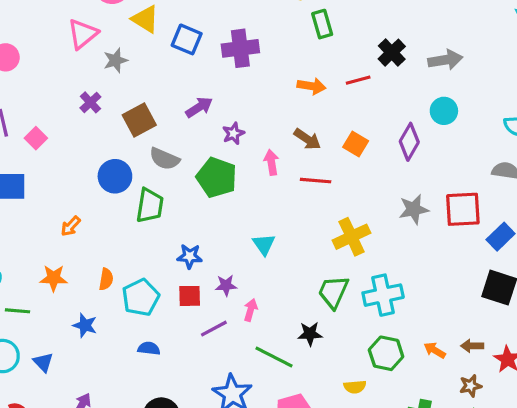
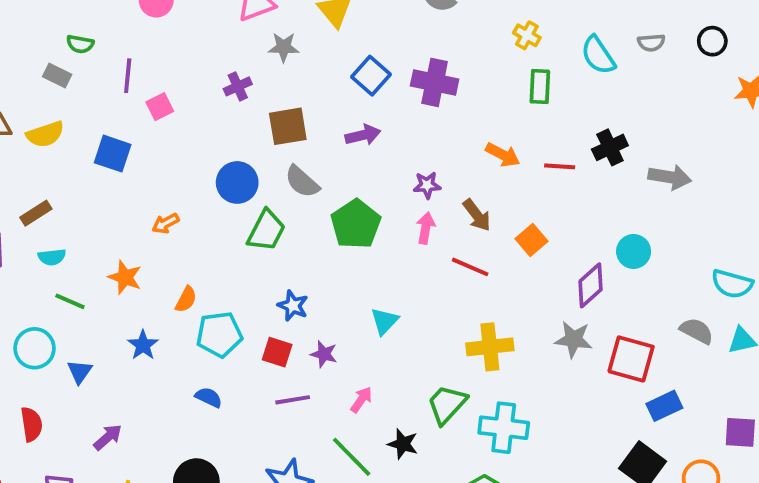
blue square: (187, 39) -> (371, 76), moved
cyan circle: (444, 111) -> (634, 251), moved
purple star: (233, 133) -> (427, 185), moved
purple diamond: (409, 142) -> (591, 285), moved
pink arrow: (251, 310) -> (361, 400), moved

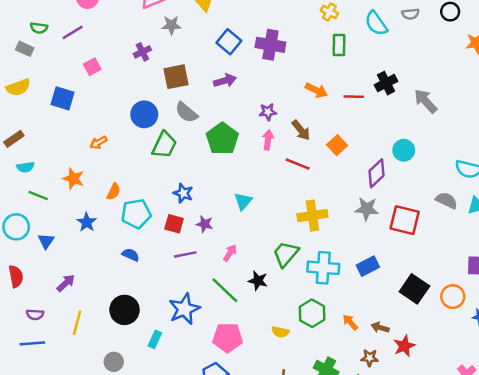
purple line: (128, 76) -> (73, 32), moved, turned 55
gray arrow: (670, 177) -> (426, 101), turned -140
blue rectangle: (664, 406) -> (368, 266), moved

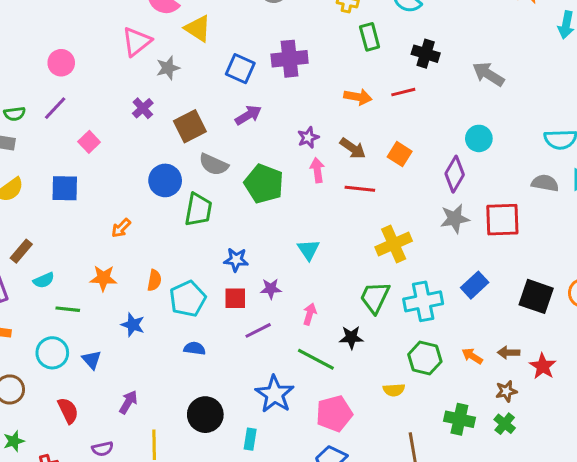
black cross: (386, 83) -> (426, 54), moved, turned -30

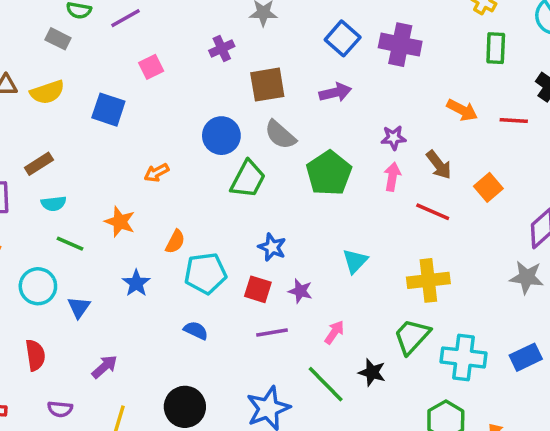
yellow cross: (394, 244) -> (428, 280), moved

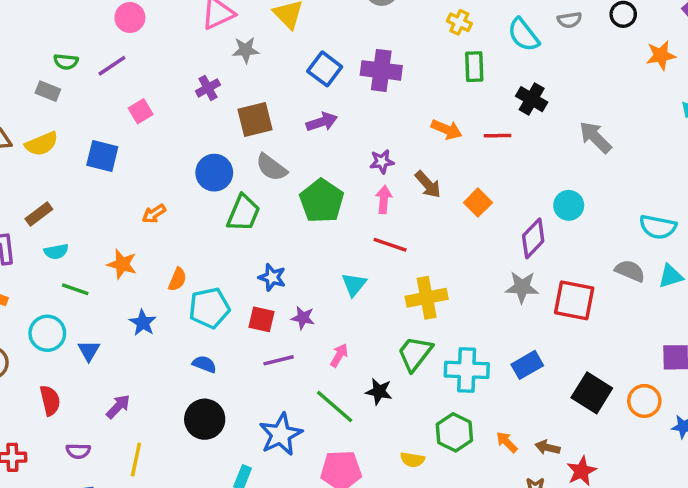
red line: (433, 212) -> (390, 245), moved
black circle: (185, 407) -> (205, 419), moved

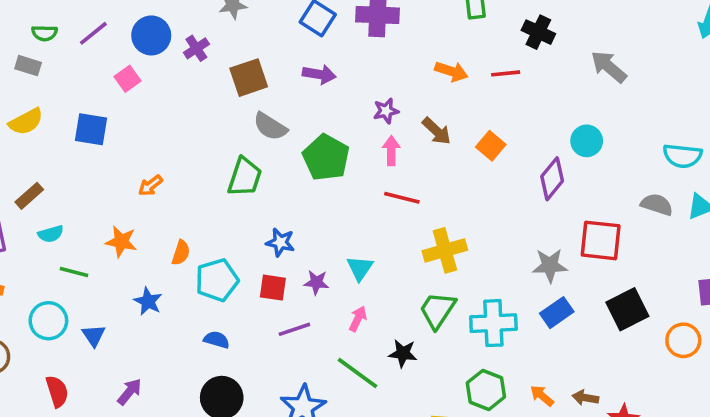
purple arrow: (322, 122) -> (319, 74), turned 32
blue circle: (214, 173) -> (151, 35), moved
cyan triangle: (354, 284) -> (360, 268), moved
gray star: (522, 287) -> (550, 265), moved
black square: (592, 393) -> (627, 309), moved, turned 36

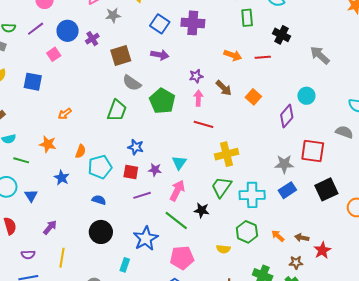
pink arrow: (358, 319) -> (177, 191), size x1.5

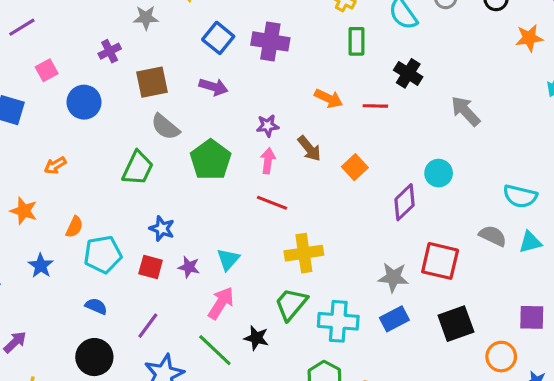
blue circle: (68, 31) -> (84, 102), moved
purple line: (142, 195) -> (148, 326), moved, turned -42

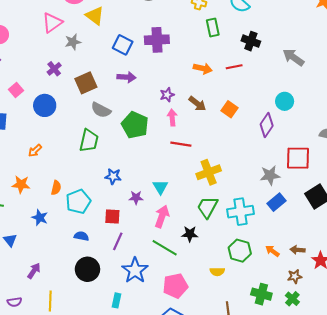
red square: (151, 267) -> (112, 216), moved

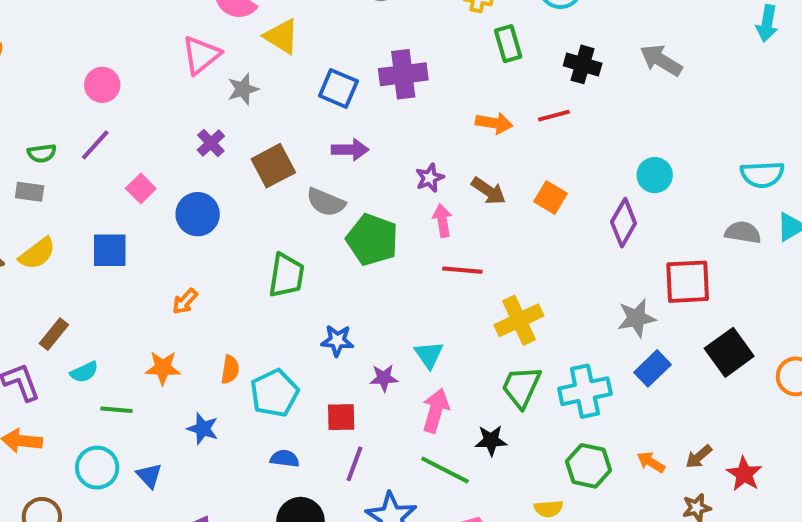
gray arrow: (293, 57) -> (661, 60), moved
gray semicircle: (101, 110) -> (326, 202), moved
brown arrow: (298, 250) -> (699, 457), turned -40

